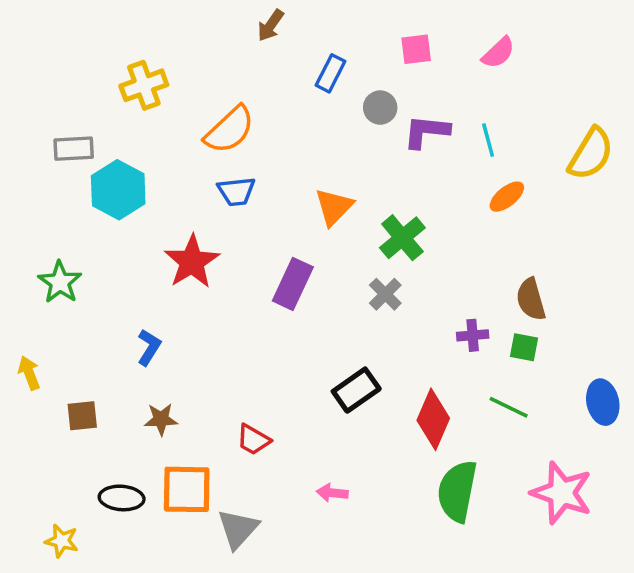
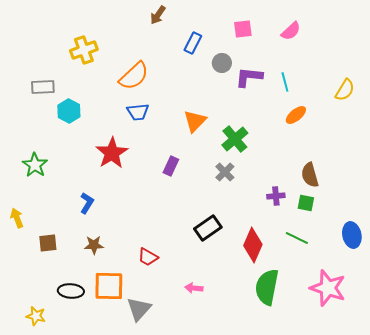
yellow semicircle: (591, 154) -> (345, 90), size x0.7
cyan hexagon: (118, 190) -> (69, 111), size x0.7
purple rectangle: (293, 284) -> (171, 166), size x0.7

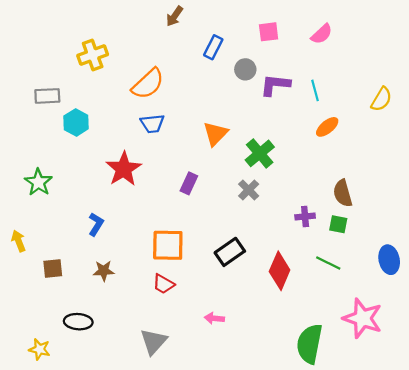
orange square: (109, 286) -> (168, 245), moved
green semicircle: (267, 287) -> (309, 344), moved

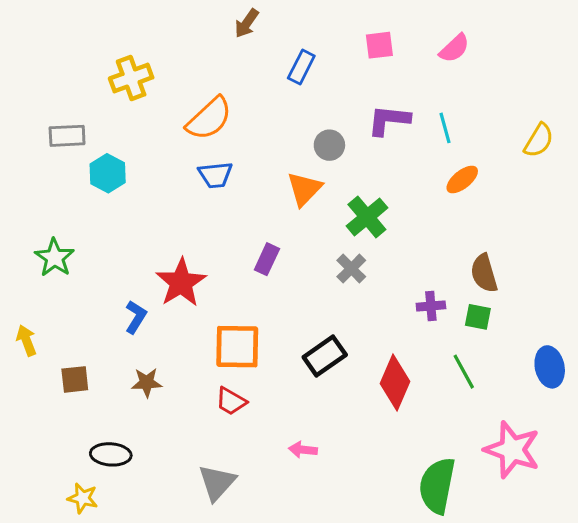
gray circle: (245, 69) -> (329, 145), moved
red star: (124, 169) -> (181, 283), moved
green line: (328, 263) -> (464, 372), turned 35
yellow star: (40, 349) -> (83, 498), moved

